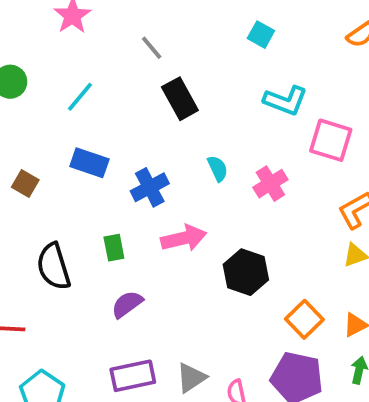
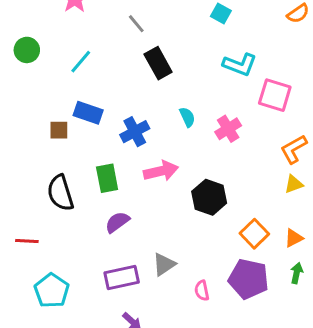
brown square: (25, 184) -> (59, 130), moved, turned -30
green rectangle: (114, 248) -> (107, 178), size x1.4
gray triangle: (191, 378) -> (164, 264), moved

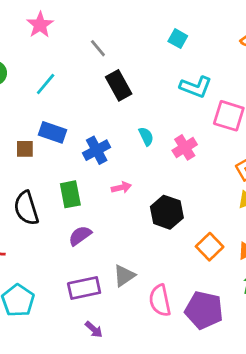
pink arrow: (161, 171) -> (121, 187), size x0.6
purple pentagon: (249, 279) -> (204, 310), moved
pink semicircle: (202, 291) -> (160, 300), size x1.6

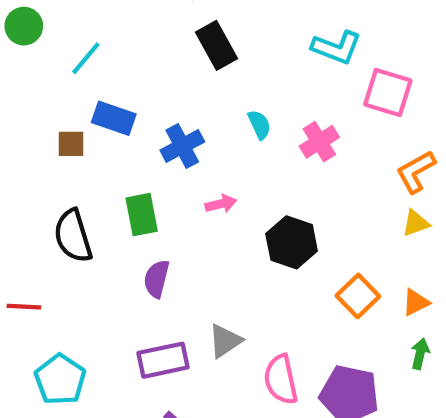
cyan line: (46, 84) -> (86, 58), moved
purple semicircle: (80, 236) -> (157, 279), turned -40

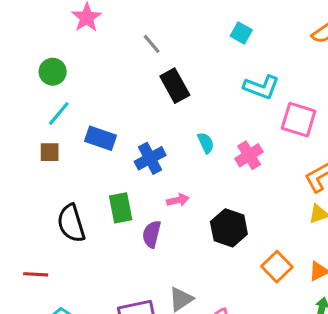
green circle: (24, 26) -> (53, 72), moved
cyan line: (86, 58) -> (59, 113), moved
brown square: (71, 144) -> (50, 152), moved
purple semicircle: (157, 279) -> (152, 234), moved

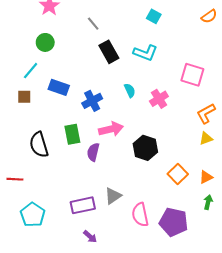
green circle: (53, 72) -> (45, 42), moved
cyan L-shape: (261, 87) -> (145, 53), moved
pink arrow: (178, 200) -> (111, 129), size x1.6

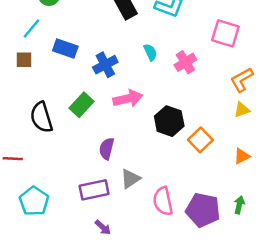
green rectangle: (72, 134) -> (82, 105), turned 54
purple semicircle: (93, 152) -> (107, 149), moved
orange square: (178, 174) -> (200, 140), moved
green arrow: (208, 202) -> (239, 205), moved

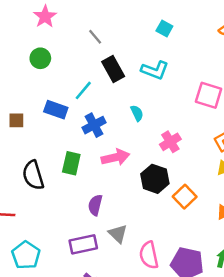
cyan line: (31, 28) -> (83, 90), moved
pink cross: (185, 62) -> (170, 142), moved
green rectangle: (82, 105) -> (71, 163), turned -30
gray triangle: (130, 179) -> (118, 234), turned -42

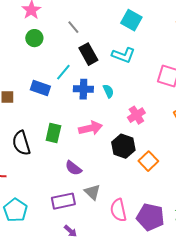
cyan square: (164, 28) -> (131, 20), size x1.5
green circle: (40, 58) -> (34, 38), moved
blue cross: (94, 125) -> (83, 89), moved, turned 30
purple semicircle: (95, 205) -> (73, 168), turned -66

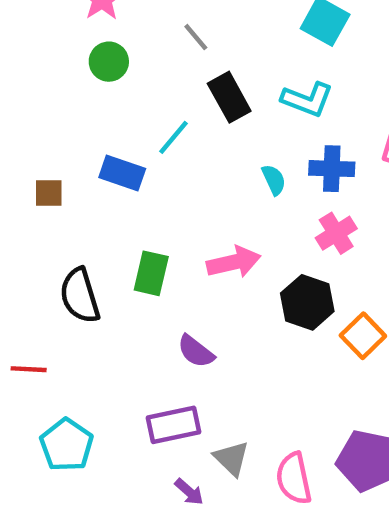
blue cross: (83, 89) -> (332, 169), moved
gray triangle: (92, 192) -> (231, 458), moved
pink semicircle: (118, 210) -> (294, 478), moved

